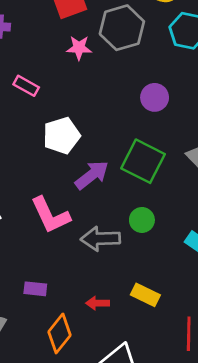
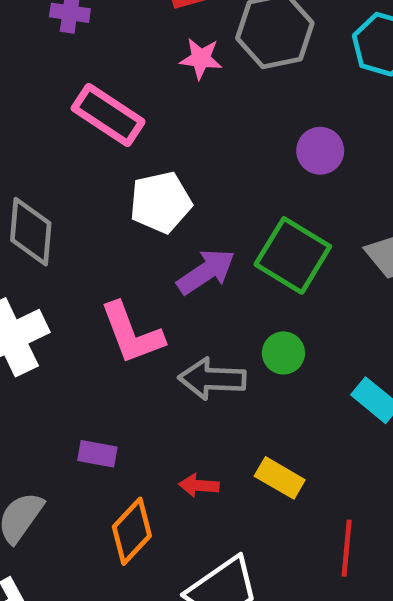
pink rectangle: (26, 86) -> (108, 115), size x1.6

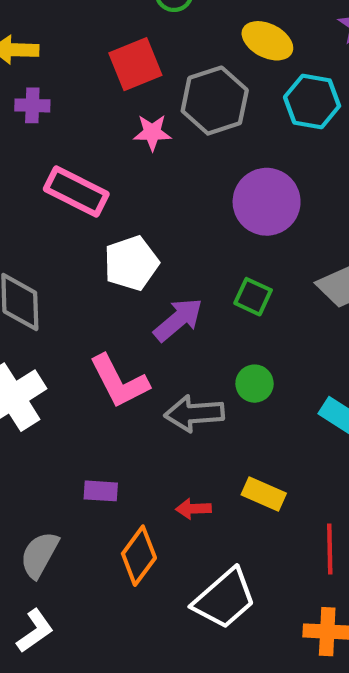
purple circle: (320, 151) -> (267, 202), size x1.6
green square: (293, 255) -> (253, 297), size x0.6

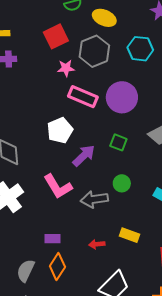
yellow ellipse: (267, 41) -> (104, 18), moved
pink rectangle: (76, 192) -> (83, 97), moved
orange diamond: (139, 556) -> (57, 267), moved

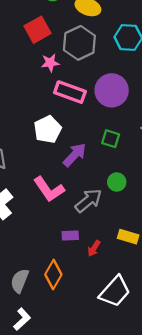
gray arrow: (94, 199) -> (88, 201), turned 152
purple rectangle: (53, 239) -> (70, 236), moved
red arrow: (97, 244) -> (94, 248), turned -49

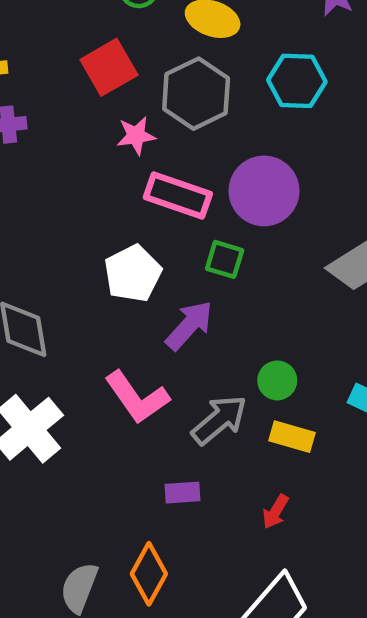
green square: (111, 139) -> (225, 259), moved
yellow rectangle: (128, 237) -> (292, 437), moved
red arrow: (94, 248) -> (275, 512), moved

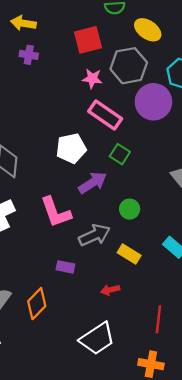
purple circle: (264, 191) -> (153, 102), moved
green circle: (277, 380) -> (130, 209), moved
red arrow: (275, 512) -> (110, 290), turned 30

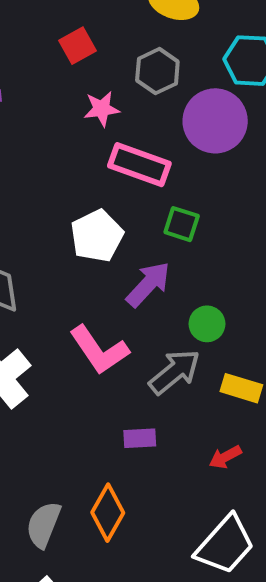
red square: (88, 40) -> (77, 46), size x0.7
gray hexagon: (129, 66) -> (157, 71), size x0.7
green circle: (130, 209) -> (207, 324), moved

